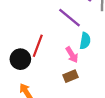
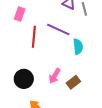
red line: (38, 46) -> (34, 37), moved
pink arrow: (72, 55) -> (55, 76), moved, turned 77

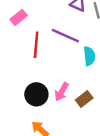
pink rectangle: (20, 14) -> (19, 17), turned 32
black circle: (24, 79) -> (36, 94), moved

